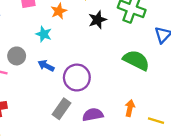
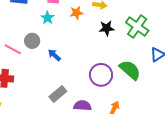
cyan star: (44, 34) -> (48, 18), moved
purple circle: (77, 78) -> (101, 75), moved

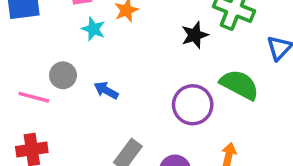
cyan star: (48, 18) -> (93, 29), moved
black star: (107, 28) -> (195, 35), moved

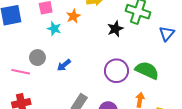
green semicircle: (239, 85) -> (147, 70), moved
blue arrow: (106, 90) -> (64, 65), turned -64

